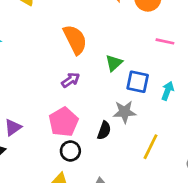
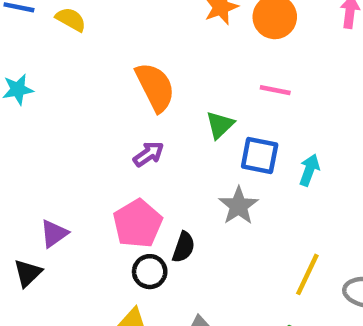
pink line: (165, 41) -> (275, 90), moved
gray star: (125, 112) -> (238, 206), turned -30
black semicircle: (104, 130) -> (184, 247), moved
yellow line: (151, 147) -> (307, 274), moved

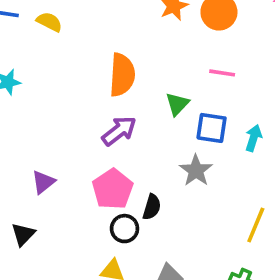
orange semicircle: (155, 87) -> (122, 75), turned 33
purple arrow: (149, 154) -> (119, 131), size x1.4
purple triangle: (54, 234) -> (43, 182), moved

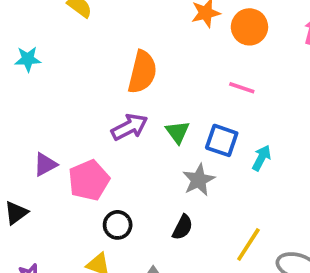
green triangle: (177, 104) -> (178, 132), moved, turned -30
pink pentagon: (113, 189) -> (89, 180), moved
black semicircle: (152, 207) -> (183, 227), moved

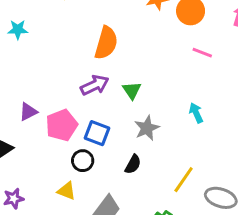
pink line: (242, 88) -> (202, 53), moved
blue square: (222, 140) -> (97, 133), moved
cyan arrow: (261, 158) -> (196, 113), turned -54

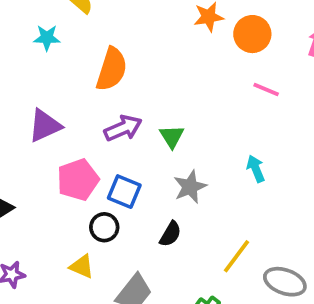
cyan star: (18, 30) -> (47, 38), moved
orange semicircle: (106, 43) -> (112, 69), moved
purple triangle: (28, 112) -> (45, 126), moved, size x1.4

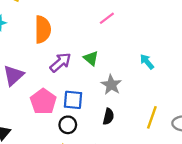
pink line: (266, 90) -> (107, 18), moved, turned -42

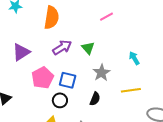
yellow line: (152, 117) -> (131, 90), moved, turned 54

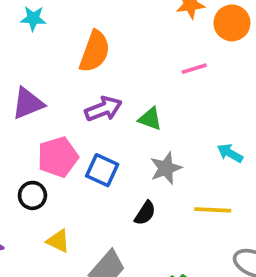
green triangle: (88, 48) -> (150, 119), turned -40
cyan arrow: (134, 58) -> (230, 153), turned -40
black circle: (60, 100) -> (32, 195), moved

